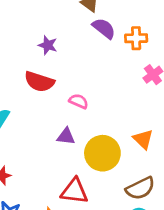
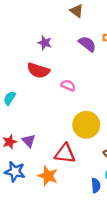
purple semicircle: (104, 28) -> (87, 44), moved
purple triangle: (66, 136) -> (29, 141), moved, turned 40

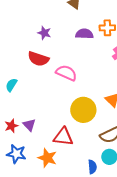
purple semicircle: (87, 44) -> (84, 34), turned -36
pink semicircle: (68, 85) -> (66, 73), size x1.5

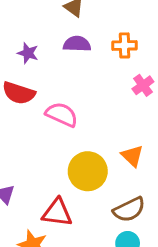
purple semicircle: (84, 34) -> (77, 44), moved

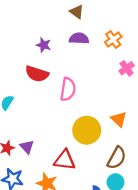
orange cross: (125, 45) -> (113, 39), turned -35
pink semicircle: (62, 114) -> (68, 89), turned 75
brown semicircle: (129, 210) -> (117, 158), turned -35

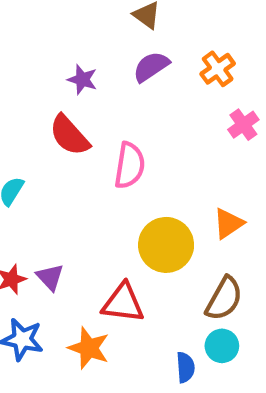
purple semicircle: (79, 38) -> (151, 67), turned -36
red semicircle: (37, 74) -> (69, 135), turned 30
orange triangle: (119, 119) -> (228, 223), turned 42

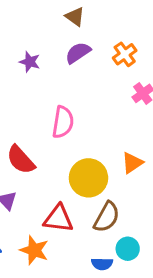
red semicircle: (69, 135) -> (21, 160), moved
brown semicircle: (224, 299) -> (107, 217), moved
blue semicircle: (185, 367) -> (102, 264), turned 95

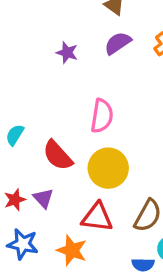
yellow circle: (88, 178) -> (108, 168), moved

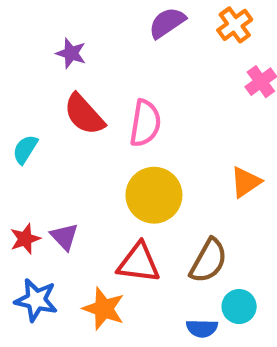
purple star: (67, 53) -> (71, 53), moved
red semicircle: (58, 155) -> (84, 114), moved

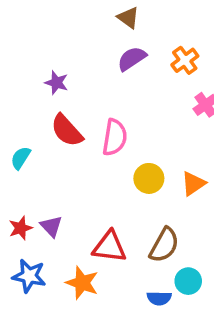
yellow circle: (154, 195) -> (149, 178), moved, size x0.7

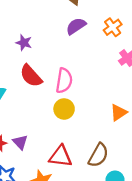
yellow circle: (149, 178) -> (64, 109), moved

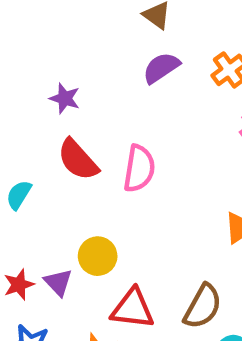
yellow circle: (64, 109) -> (98, 256), moved

